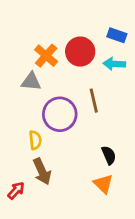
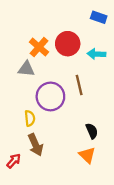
blue rectangle: (117, 35) -> (99, 17), moved

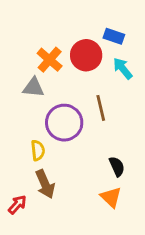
blue rectangle: (99, 17) -> (114, 36), moved
cyan arrow: (96, 54) -> (123, 68), turned 48

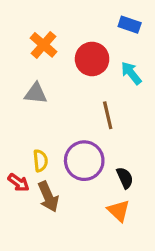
blue rectangle: (114, 36) -> (130, 25), moved
orange cross: (50, 60) -> (44, 45), moved
purple circle: (64, 123) -> (84, 161), moved
red arrow: (17, 205) -> (19, 183), moved, turned 84

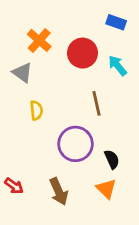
gray triangle: (36, 93) -> (22, 73), moved, turned 30
yellow semicircle: (40, 161) -> (36, 110), moved
red arrow: (19, 183) -> (14, 186), moved
brown arrow: (48, 197) -> (59, 191), moved

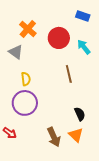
purple circle: (76, 144) -> (25, 103), moved
brown arrow: (59, 191) -> (54, 137), moved

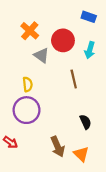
cyan arrow: (84, 47) -> (90, 50), turned -126
gray triangle: (16, 52) -> (42, 55), moved
orange triangle: (76, 135) -> (81, 154), moved

